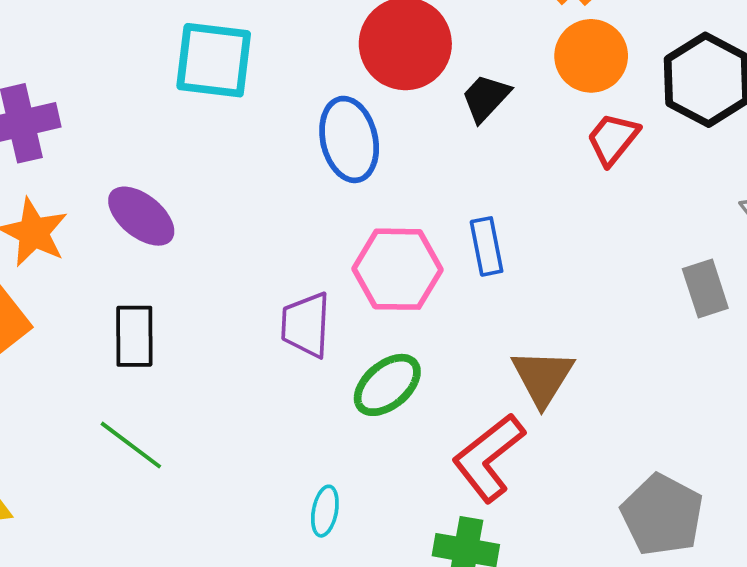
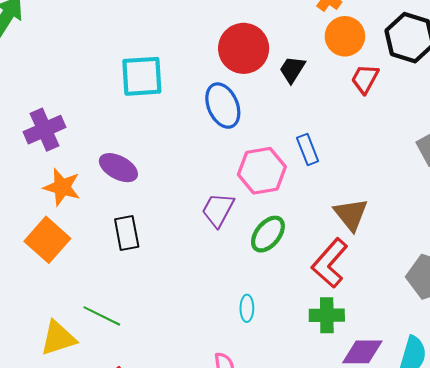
purple trapezoid: (306, 325) -> (218, 210), turned 36
green line: (131, 445) -> (102, 316), moved

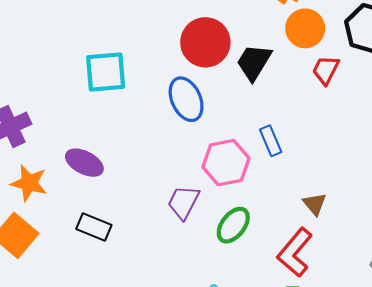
black trapezoid: (292, 69) -> (254, 62), size x1.4
brown triangle: (351, 214) -> (315, 204), size x0.7
black rectangle: (127, 233) -> (94, 227), turned -56

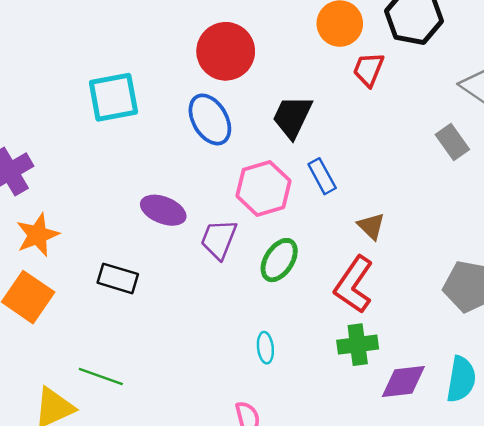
black trapezoid: (254, 62) -> (292, 117), moved
blue rectangle: (271, 141) -> (322, 176), moved
purple ellipse: (84, 163) -> (163, 210), moved
orange star: (29, 183) -> (37, 235), turned -30

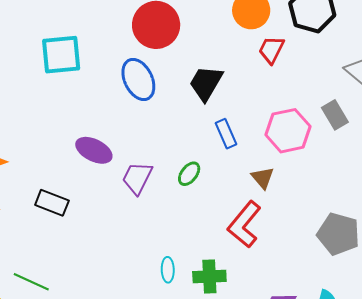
pink hexagon: (263, 188) -> (288, 131), moved
green ellipse: (279, 260) -> (189, 174), moved, size x0.7
green cross: (358, 345) -> (209, 276), moved

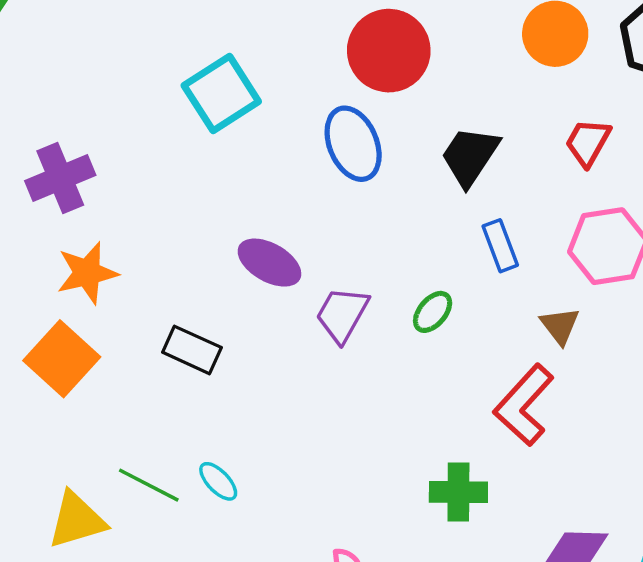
red trapezoid: (271, 50) -> (588, 142), moved
cyan square: (61, 55) -> (221, 94), turned -30
cyan ellipse: (168, 270) -> (218, 481), moved, turned -45

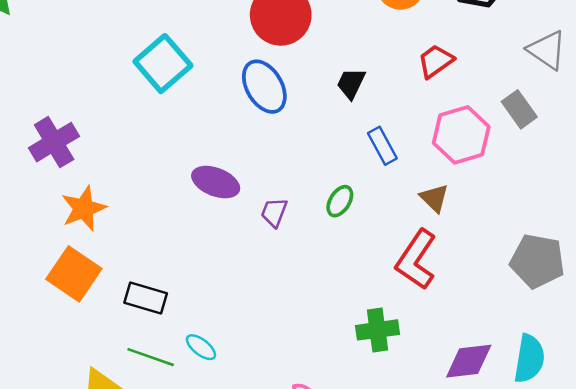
red trapezoid: (588, 142) -> (436, 61), turned 33
black trapezoid: (470, 156) -> (351, 83), size x0.7
purple trapezoid: (342, 314) -> (274, 212), size x0.7
black rectangle: (192, 350) -> (146, 298), moved

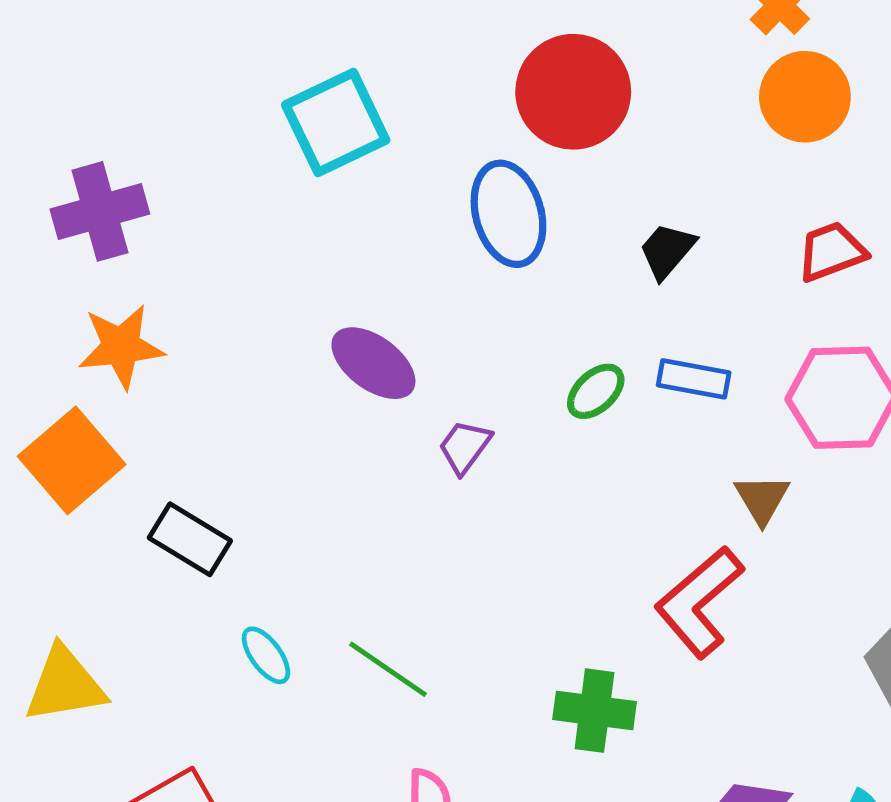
blue rectangle: (382, 146) -> (694, 379), turned -66
green ellipse: (340, 201) -> (596, 391), moved
green line: (151, 357) -> (388, 669), moved

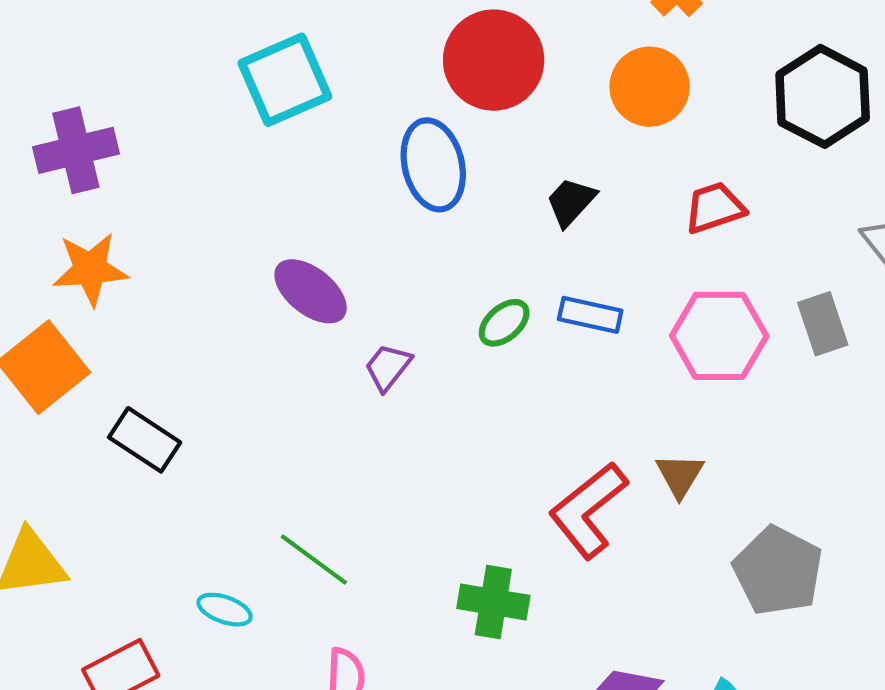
orange circle: (805, 97) -> (650, 87), moved
brown triangle: (762, 499) -> (680, 475), moved
cyan ellipse: (266, 655) -> (225, 610), moved, turned -36

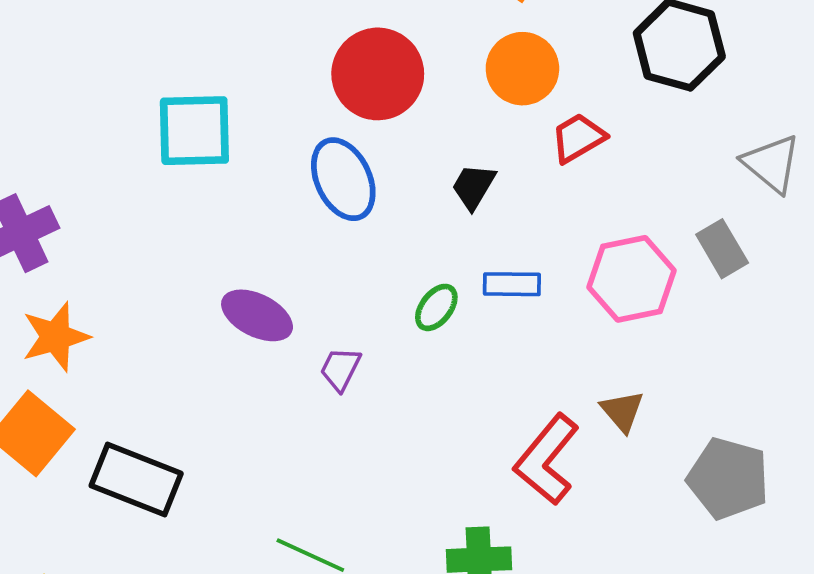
cyan square: (285, 80) -> (194, 131), turned 34
red trapezoid: (715, 208) -> (578, 138), moved
black rectangle: (145, 440) -> (136, 480), size x1.4

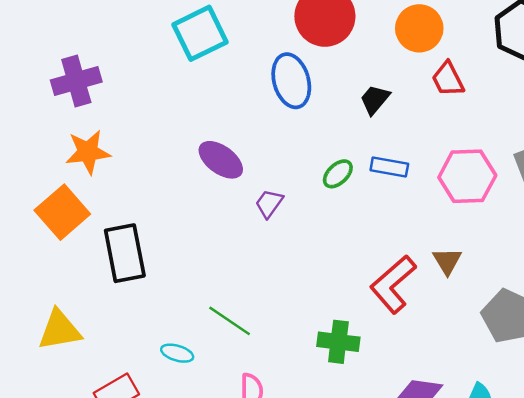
cyan square: (194, 131) -> (200, 33), turned -34
red trapezoid: (578, 138) -> (448, 79), turned -96
black rectangle: (136, 480) -> (125, 253), turned 48

